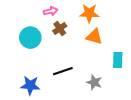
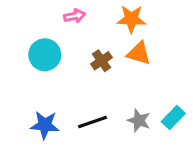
brown cross: (60, 28) -> (102, 61), moved
cyan rectangle: (118, 60) -> (173, 117), moved, turned 42
black line: (63, 71) -> (93, 122), moved

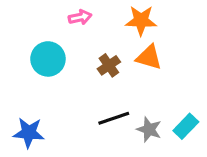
black line: (93, 122) -> (114, 118), moved
blue star: (45, 125) -> (29, 133), moved

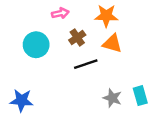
brown cross: (109, 65) -> (77, 37), moved
black line: (114, 118) -> (86, 64), moved
cyan rectangle: (186, 126) -> (140, 96), turned -60

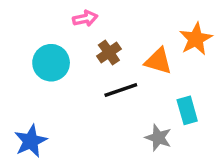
orange star: (106, 16) -> (196, 39), moved, turned -30
cyan rectangle: (140, 96) -> (187, 110), moved
blue star: (22, 100) -> (31, 141), turned -30

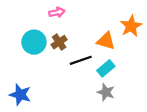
brown cross: (109, 53) -> (59, 42), moved
cyan rectangle: (187, 110) -> (106, 68), moved, turned 66
blue star: (31, 141) -> (20, 95), turned -30

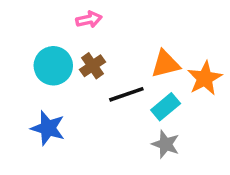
orange star: (131, 26) -> (205, 78), moved
orange triangle: (106, 41) -> (166, 64), turned -30
blue star: (20, 95) -> (48, 128), moved

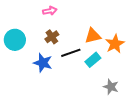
cyan circle: (53, 66) -> (15, 40), moved
blue star: (48, 128) -> (43, 63), moved
gray star: (166, 144) -> (111, 87), moved

